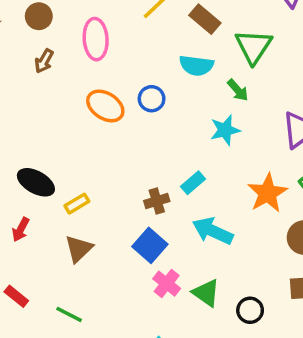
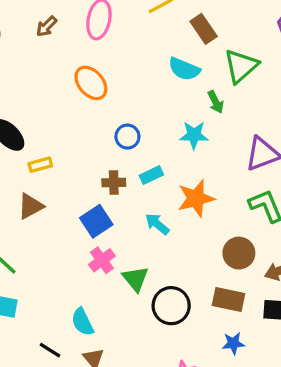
blue circle: (152, 99) -> (127, 137), moved
orange star: (267, 193) -> (196, 198), moved
cyan arrow: (213, 231) -> (157, 224), size x0.7
black circle: (250, 310) -> (171, 306), size x1.5

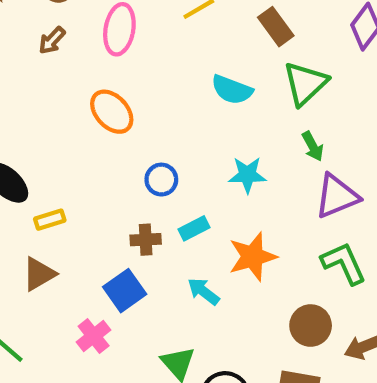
brown rectangle: (204, 29) -> (276, 27), moved
green arrow: (216, 102) -> (313, 146), moved
pink cross: (102, 260) -> (94, 336), moved

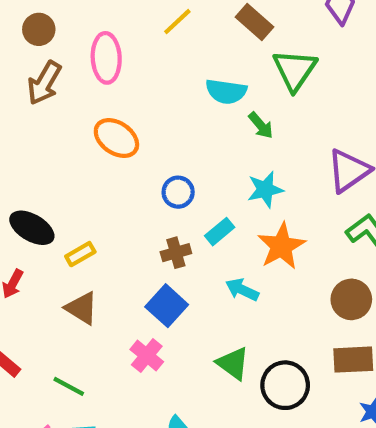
brown arrow: (52, 40) -> (44, 83), size x1.5
green arrow: (313, 146) -> (261, 125), moved
cyan star: (247, 175) -> (265, 190), moved
brown triangle: (39, 274) -> (82, 308), turned -45

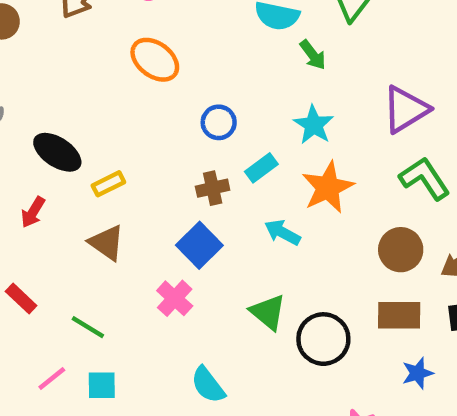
cyan star: (265, 190) -> (314, 125), turned -30

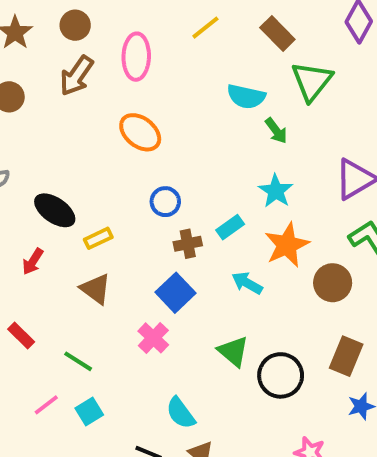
blue circle: (219, 122) -> (165, 202), moved
brown circle: (401, 250) -> (333, 283), moved
brown rectangle: (399, 315) -> (346, 356), turned -69
cyan square: (102, 385) -> (89, 412), turned -32

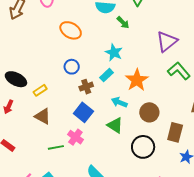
orange ellipse: (140, 132) -> (71, 30), moved
cyan star: (276, 191) -> (114, 52), moved
brown circle: (333, 283) -> (149, 112), moved
green triangle: (233, 351) -> (115, 125), moved
green line: (78, 361) -> (56, 147), moved, turned -35

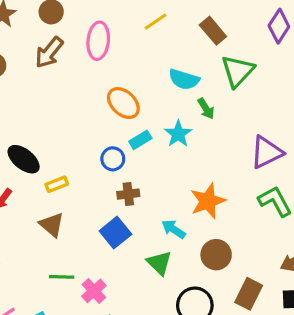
cyan star: (114, 52) -> (178, 134), moved
cyan rectangle: (107, 75) -> (140, 140), moved
pink cross: (75, 137) -> (94, 291), moved

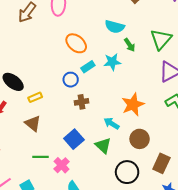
green triangle: (238, 71) -> (161, 39), moved
cyan star: (178, 134) -> (112, 62), turned 30
blue square: (115, 233) -> (74, 139), moved

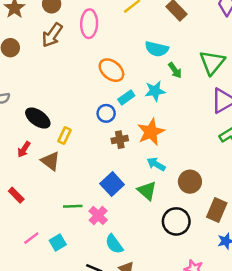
yellow rectangle: (35, 97) -> (64, 136), turned -40
orange star: (133, 105) -> (151, 132), moved
brown triangle: (33, 123) -> (50, 161), moved

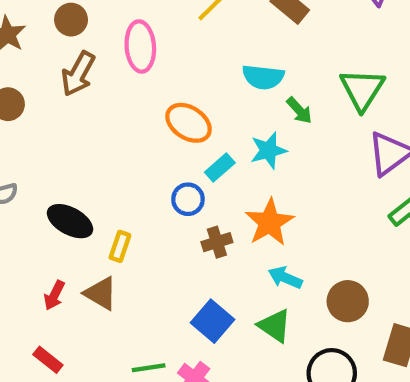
red arrow: (24, 149) -> (54, 295), moved

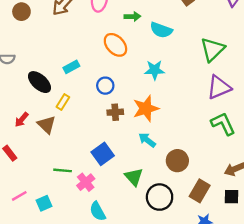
green arrow: (299, 110) -> (132, 17), moved, turned -63
cyan rectangle: (220, 167) -> (71, 67), moved
green triangle: (275, 326) -> (134, 177), moved

